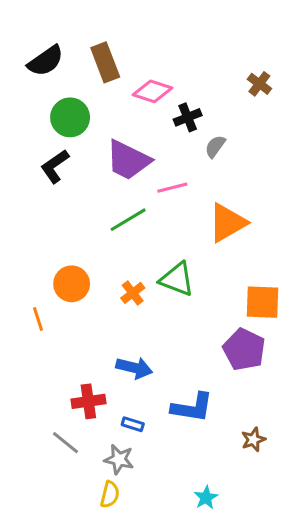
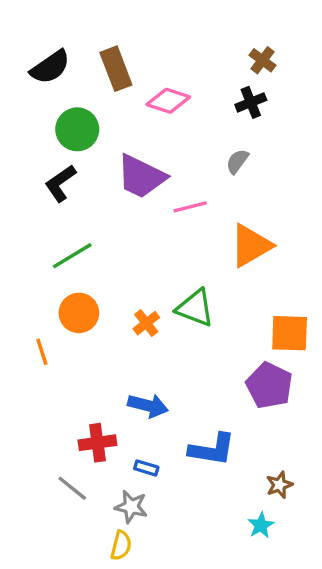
brown cross: (259, 84) -> (263, 60), moved
black cross: (188, 117) -> (251, 102), moved
green line: (128, 220) -> (72, 256), moved
cyan star: (206, 498) -> (261, 525), moved

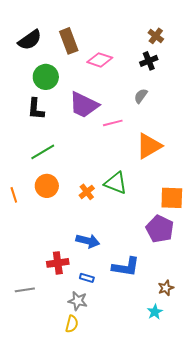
black L-shape: (60, 183) -> (36, 109), turned -50
orange line: (42, 352) -> (14, 195), moved
gray line: (72, 488) -> (25, 290), moved, turned -48

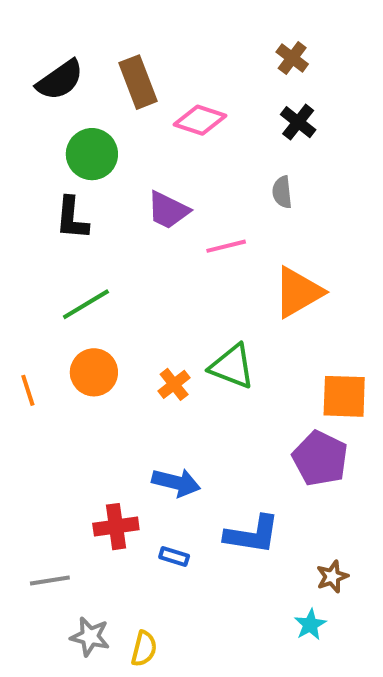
brown cross: (156, 36) -> (292, 58), moved
black cross: (149, 61) -> (298, 122), turned -30
gray semicircle: (141, 96) -> (282, 192), turned -42
purple trapezoid: (84, 105) -> (168, 210), size x0.7
gray star: (78, 301) -> (90, 637), moved

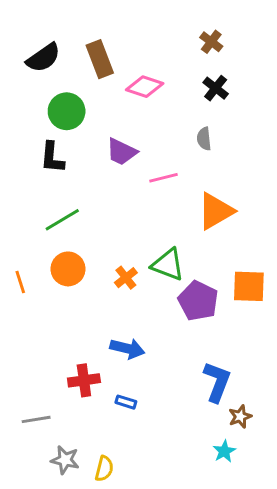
purple pentagon: (320, 458) -> (198, 301), moved
blue L-shape: (252, 535) -> (217, 382), moved, turned -78

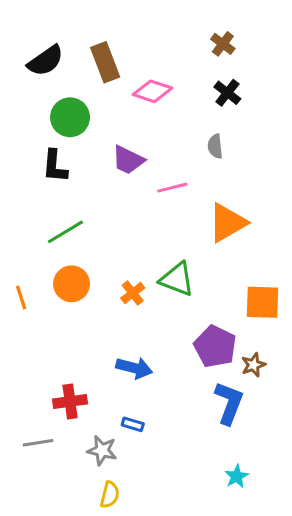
purple pentagon: (198, 301) -> (215, 346), moved
red cross: (84, 380) -> (70, 401), moved
brown star: (240, 417) -> (253, 365), moved
gray star: (65, 460) -> (102, 450), moved

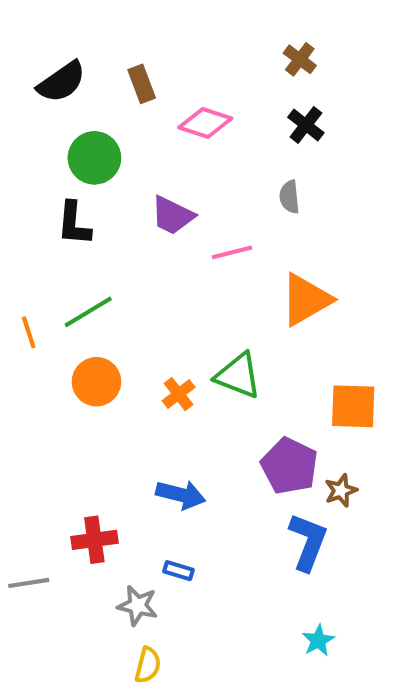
brown rectangle: (105, 62) -> (142, 84), size x0.7
orange line: (21, 298) -> (29, 332), moved
gray line: (38, 443) -> (29, 583), moved

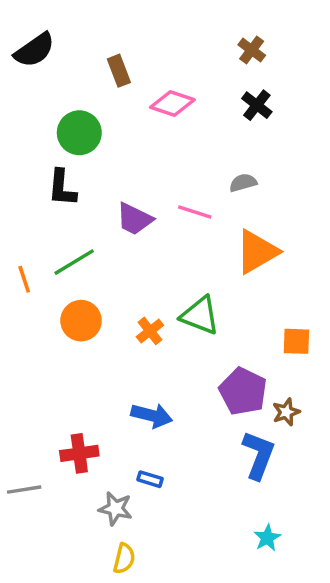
black semicircle: (62, 82) -> (34, 50), moved
gray semicircle: (289, 197) -> (243, 183), moved, turned 80
purple trapezoid: (172, 215) -> (134, 219), moved
pink line: (232, 252) -> (195, 212), turned 32
orange square: (353, 406) -> (296, 341), size x0.7

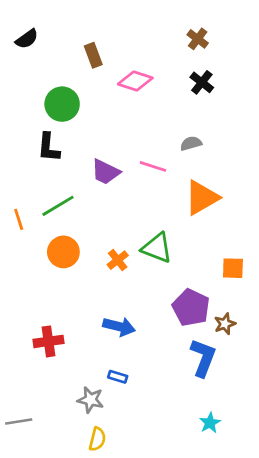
black semicircle: (34, 50) -> (27, 39), size x0.7
red cross: (79, 453) -> (48, 341), moved
gray line: (24, 490) -> (19, 421), moved

